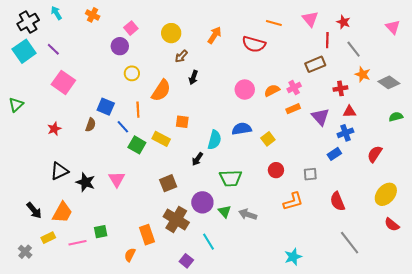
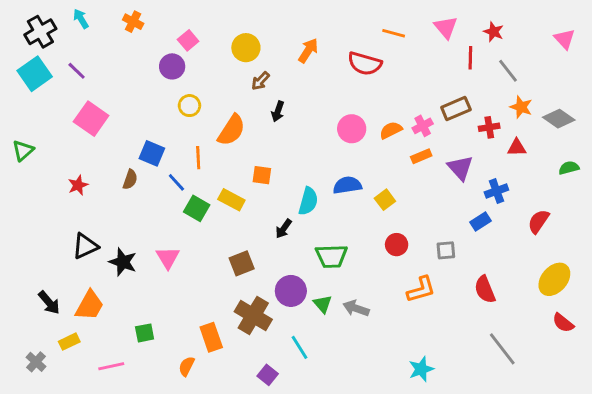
brown rectangle: (315, 64) -> (456, 108), moved
red triangle: (350, 112) -> (517, 148), moved
pink line: (77, 243) -> (111, 366), moved

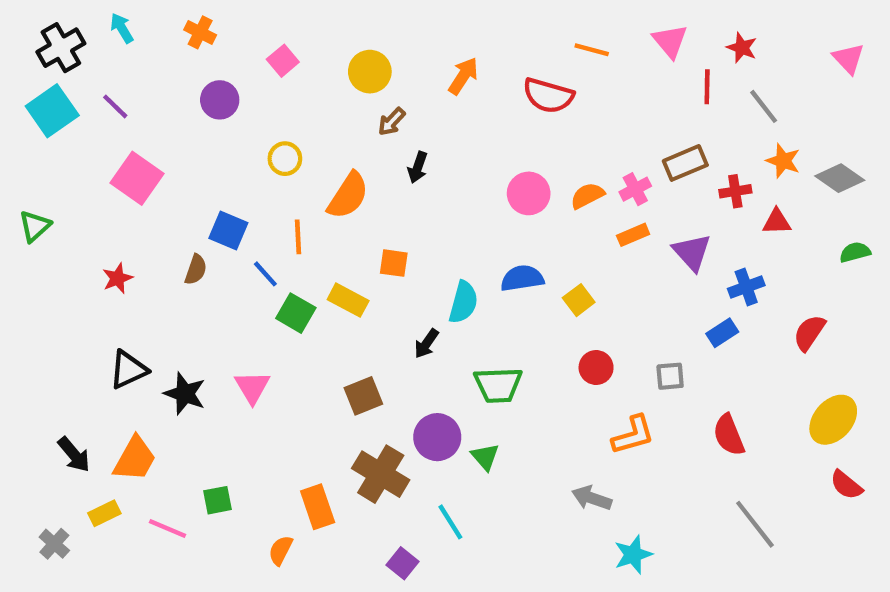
purple circle: (172, 66) -> (220, 100), moved
gray arrow: (356, 308) -> (592, 498), moved
pink line: (111, 366) -> (167, 528), moved, turned 35

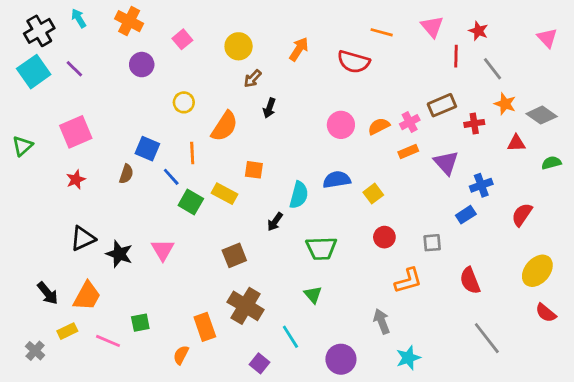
orange cross: (200, 32) -> (129, 21), size x1.4
pink square: (137, 178) -> (76, 132), moved, turned 32
red triangle: (777, 222) -> (516, 143), moved
purple circle: (437, 437) -> (341, 359), moved
gray arrow: (592, 498) -> (382, 321), turned 50

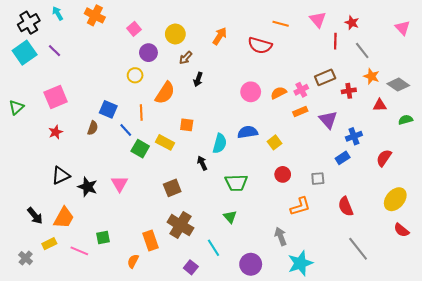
purple circle: (142, 65) -> (148, 53), moved
black arrow: (275, 222) -> (202, 163), turned 120
cyan star: (408, 358) -> (300, 263), size x1.4

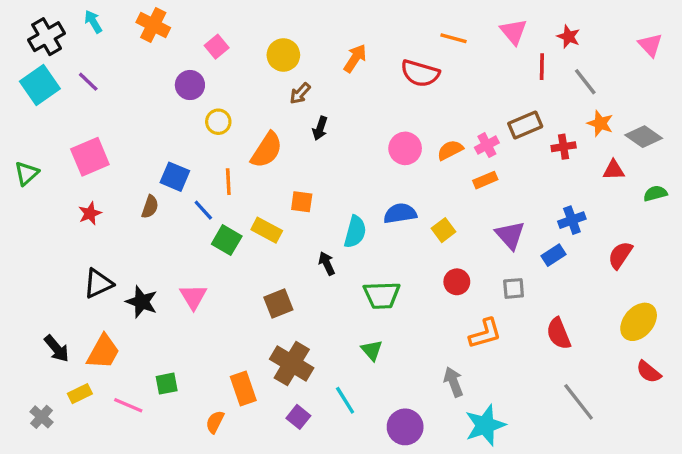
purple circle: (148, 53) -> (190, 85), moved
purple triangle: (328, 120) -> (510, 235), moved
purple square: (191, 267) -> (298, 417), moved

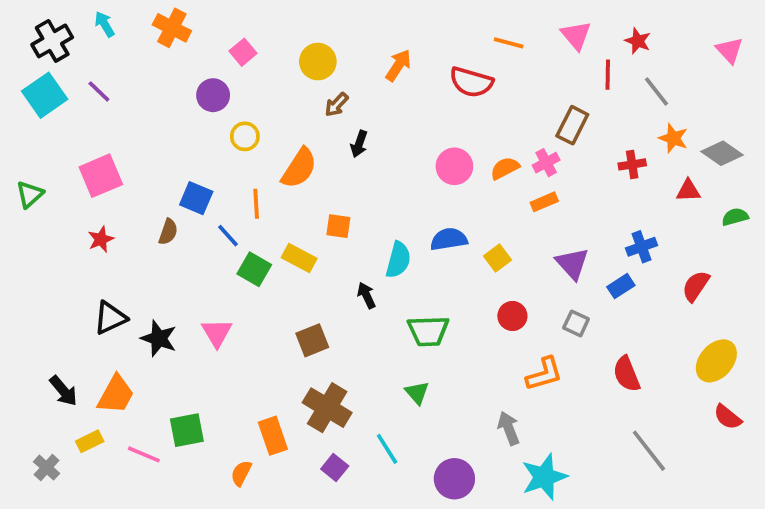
brown rectangle: (525, 125) -> (572, 125), moved, turned -40
gray square: (514, 288) -> (576, 323), turned 30
green square: (167, 384) -> (187, 430), size x1.4

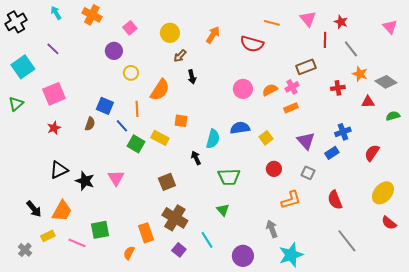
black cross: (52, 41) -> (16, 22), moved
cyan square: (45, 95) -> (23, 67), moved
brown rectangle: (572, 125) -> (306, 67), turned 42
black arrow: (359, 144) -> (192, 77), turned -32

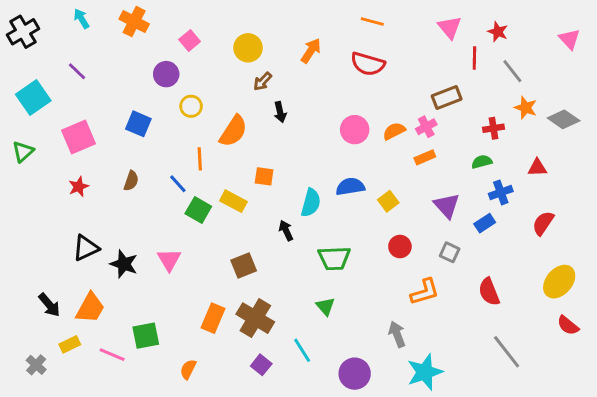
orange line: (272, 23) -> (372, 22), moved
red triangle: (368, 102) -> (537, 168), moved
blue square: (105, 106) -> (138, 124), moved
green semicircle: (393, 116) -> (482, 162), moved
orange rectangle: (146, 233) -> (213, 318), moved, turned 42

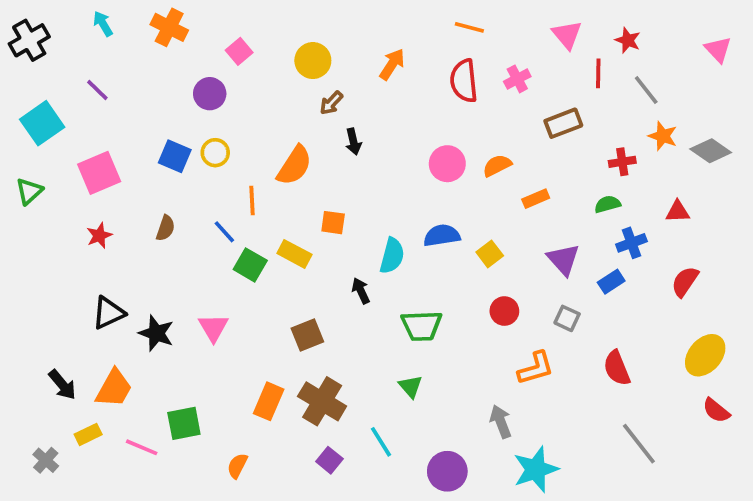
red semicircle: (368, 64) -> (464, 81), turned 68
yellow circle: (191, 106) -> (215, 153), moved
pink cross: (426, 127) -> (517, 79), moved

